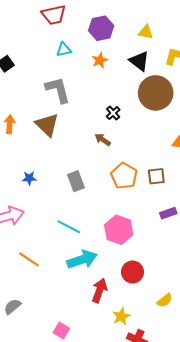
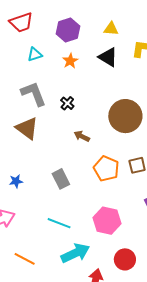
brown circle: (156, 93) -> (125, 116), moved
black cross: (113, 113) -> (67, 103), moved

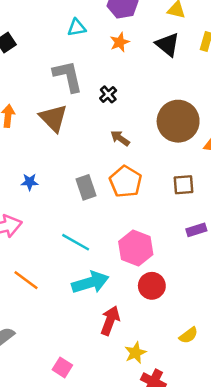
orange pentagon: (106, 169) -> (126, 182), moved
red circle: (125, 259) -> (152, 286), moved

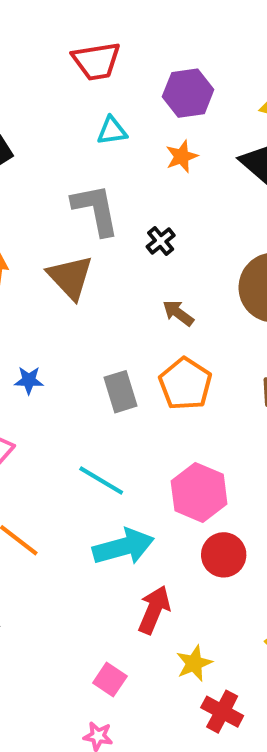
pink square: (62, 367) -> (110, 680), moved

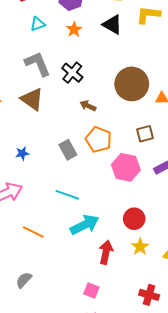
black cross: (161, 241) -> (72, 73), size x1.5
pink hexagon: (199, 493) -> (126, 167), moved
yellow star: (194, 663) -> (140, 247), moved

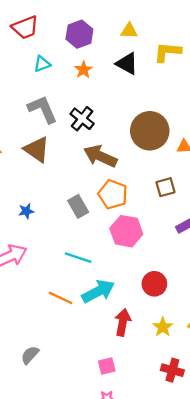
brown arrow: (88, 106) -> (100, 156), size x1.8
pink hexagon: (126, 167) -> (126, 231), moved
orange line: (33, 232) -> (61, 298), moved
yellow star: (140, 247) -> (163, 327), moved
pink square: (91, 291) -> (107, 366), turned -35

